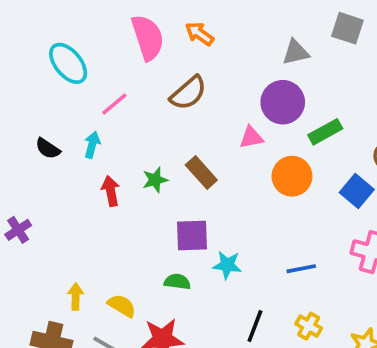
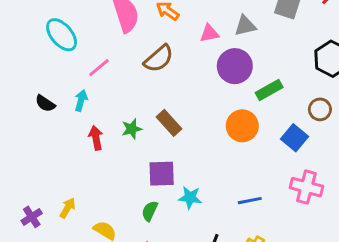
pink triangle: (251, 137) -> (209, 33), moved
purple cross: (18, 230) -> (32, 217), moved
green semicircle: (177, 282) -> (150, 211), turned -72
yellow arrow: (76, 296) -> (68, 208), moved, turned 30

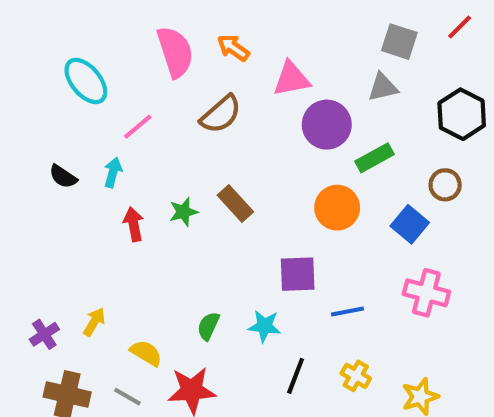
gray triangle: (245, 26) -> (383, 87), moved
pink triangle: (209, 33) -> (291, 79), size x1.4
purple square: (162, 174) -> (298, 274), moved
cyan star: (190, 198) -> (264, 326), moved

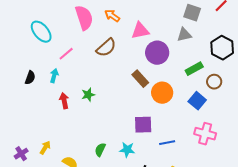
green rectangle: (374, 158) -> (194, 69), moved
black semicircle: (63, 177) -> (30, 78), turned -104
brown rectangle: (235, 203) -> (140, 79), moved

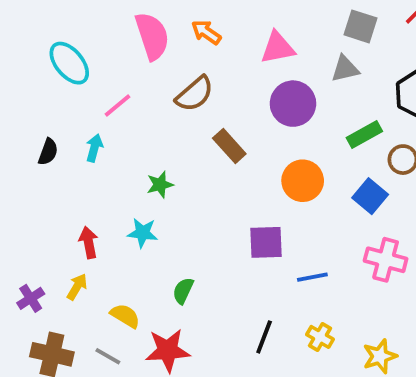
pink triangle: (140, 31) -> (278, 48), moved
brown rectangle: (140, 79) -> (229, 146), moved
red arrow: (64, 101) -> (89, 242), moved
cyan star: (127, 150) -> (143, 233), moved

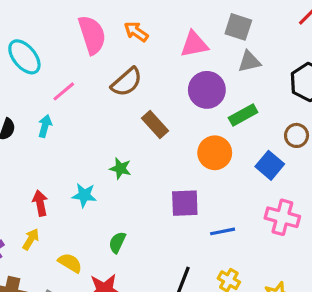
gray square: (360, 26) -> (238, 27), moved
green rectangle: (364, 134) -> (243, 115), moved
green star: (160, 185) -> (120, 169), moved, turned 30

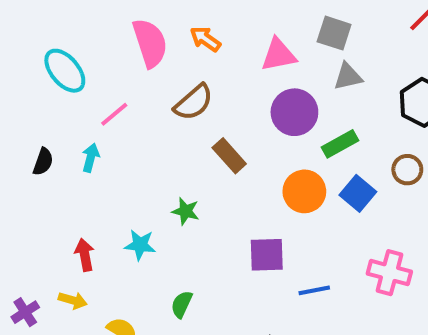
blue square: (270, 165) -> (358, 193), moved
yellow arrow: (31, 239) -> (73, 300), turned 75

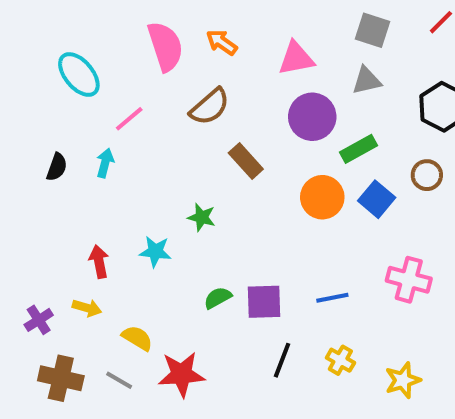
gray square: (334, 33) -> (373, 30), moved
purple square: (267, 255) -> (264, 302), moved
green semicircle: (182, 304) -> (218, 298), moved, turned 36

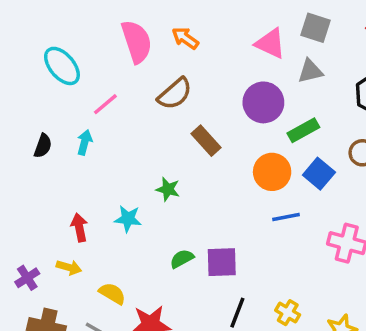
pink triangle: (296, 58) -> (270, 43), moved, turned 36
blue line: (332, 298) -> (286, 217), moved

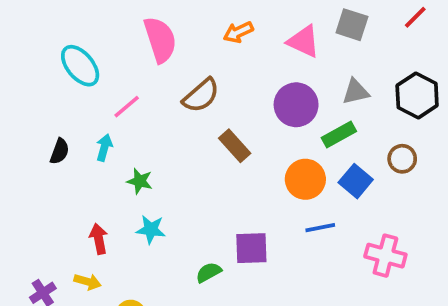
orange arrow: (185, 38) -> (238, 32), moved, turned -60
gray triangle: (310, 71) -> (356, 92), moved
green star: (168, 189) -> (140, 181), moved
purple square: (222, 262) -> (251, 248), moved

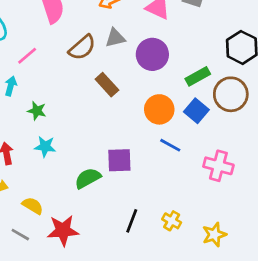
gray triangle: (356, 92) -> (115, 38), moved
green rectangle: (339, 135) -> (198, 76), moved
brown circle: (402, 159) -> (231, 94), size x1.6
blue line: (320, 228) -> (170, 145), turned 40
green semicircle: (209, 272) -> (88, 178), size x1.4

